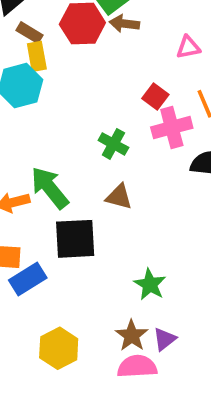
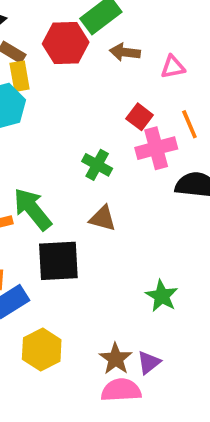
brown arrow: (124, 24) -> (125, 52), moved
green star: (150, 284) -> (162, 296), moved
yellow hexagon: (59, 348) -> (42, 350), moved

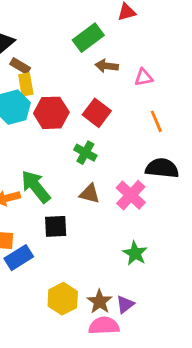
red hexagon: (66, 43) -> (51, 113), moved
red square: (140, 117) -> (97, 113), moved, size x1.4
pink cross: (156, 148) -> (131, 195), moved, turned -32
black square: (58, 261) -> (56, 226), size x0.7
yellow hexagon: (42, 350) -> (63, 299), moved

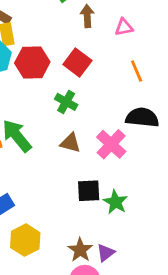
brown arrow: (107, 66) -> (87, 16), turned 80
black square: (56, 226) -> (89, 191), moved
yellow hexagon: (63, 299) -> (25, 240), moved

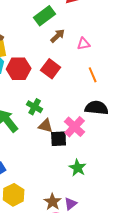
brown arrow: (87, 16) -> (58, 36), turned 49
green cross: (66, 102) -> (35, 107), moved
black square: (89, 191) -> (59, 139), moved

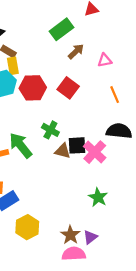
black square: (59, 139) -> (77, 145), moved

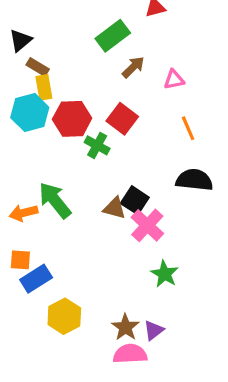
green cross: (50, 130) -> (97, 145), moved
black square: (77, 145) -> (135, 200), turned 36
pink cross: (95, 152) -> (147, 225), moved

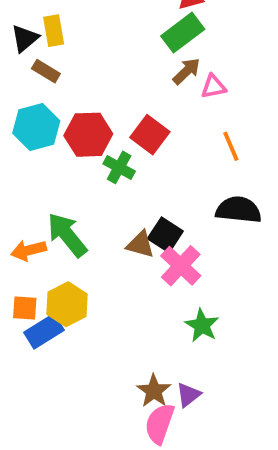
green rectangle: (113, 36) -> (183, 33), moved
brown arrow: (133, 67) -> (187, 71), moved
yellow rectangle: (44, 87) -> (54, 31), moved
yellow hexagon: (64, 316) -> (67, 304), moved
pink semicircle: (130, 354) -> (160, 424), turned -68

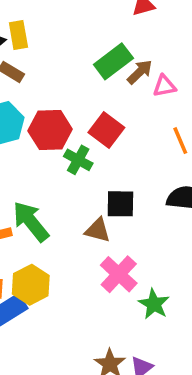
green rectangle: (183, 33) -> (113, 61), moved
black square: (165, 235) -> (120, 204), moved, turned -32
pink cross: (181, 266) -> (119, 274), moved

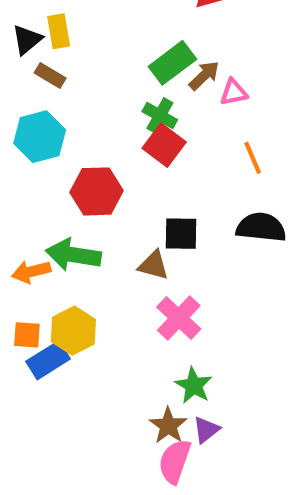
red hexagon: (50, 130) -> (97, 191), moved
green cross: (78, 160) -> (160, 116), moved
green arrow: (31, 221) -> (73, 255), turned -42
green star: (154, 304) -> (194, 385), moved

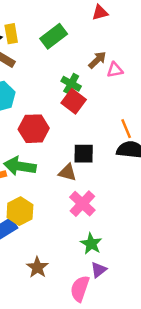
green rectangle: (172, 63) -> (54, 36), moved
orange line: (253, 158) -> (126, 129), moved
brown star: (168, 426) -> (37, 267), moved

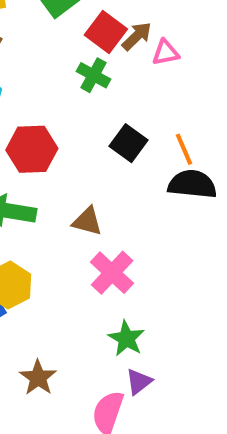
red square: (74, 101) -> (106, 32), moved
black square: (84, 154) -> (128, 143), moved, turned 35

